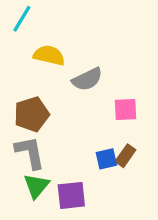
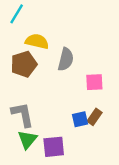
gray semicircle: (87, 79) -> (66, 59), turned -50
brown pentagon: (32, 114) -> (24, 64), moved

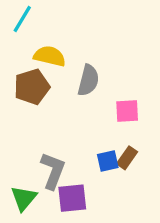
gray L-shape: (23, 114) -> (53, 171), moved, turned 32
green triangle: (27, 140) -> (24, 198), moved

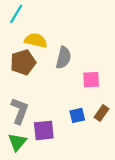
brown rectangle: (127, 158) -> (102, 113), moved
gray L-shape: (53, 171) -> (20, 111), moved
purple square: (72, 198) -> (44, 130), moved

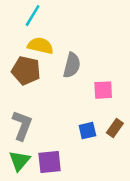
cyan line: (16, 14) -> (33, 16), moved
brown pentagon: (23, 62) -> (26, 70), turned 30
purple square: (44, 130) -> (50, 162), moved

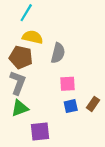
pink square: (103, 90) -> (68, 84), moved
gray L-shape: (22, 125) -> (18, 83), moved
green triangle: (19, 161) -> (20, 108), moved, turned 30

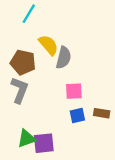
yellow semicircle: (33, 37) -> (48, 45), moved, turned 36
brown rectangle: (93, 104) -> (102, 113), turned 64
green triangle: (20, 108) -> (26, 139), moved

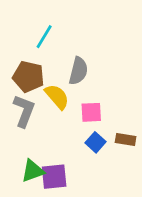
cyan line: (29, 14) -> (44, 37), moved
yellow semicircle: (48, 45) -> (57, 97), moved
blue square: (77, 115) -> (96, 142), turned -35

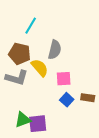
gray L-shape: (24, 111) -> (17, 78), turned 85

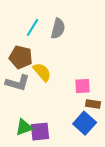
gray semicircle: (55, 50) -> (58, 29), moved
pink square: (64, 79) -> (82, 86), moved
blue square: (67, 100) -> (85, 123), moved, size x1.5

